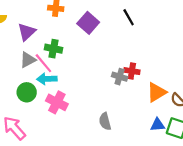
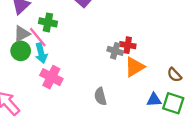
cyan arrow: (47, 79) -> (41, 53), turned -102
green circle: (27, 92) -> (21, 51), moved
orange triangle: (157, 92) -> (135, 67), moved

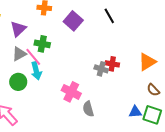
green circle: (21, 51) -> (18, 82), moved
orange triangle: (135, 67) -> (147, 62), moved
pink cross: (51, 77) -> (71, 92), moved

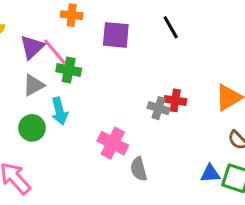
purple square: (73, 21) -> (116, 35), turned -36
pink line: (33, 57) -> (55, 52), moved

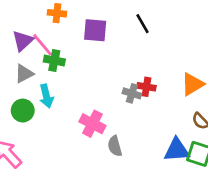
blue triangle: (210, 174) -> (177, 150), size x1.5

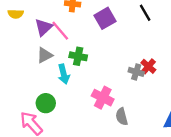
purple square: (95, 30) -> (105, 18), turned -35
green cross: (54, 61) -> (78, 56), moved
red cross: (146, 87) -> (148, 66), turned 32
green circle: (23, 111) -> (46, 103), moved

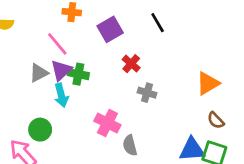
purple triangle: (44, 27) -> (61, 70), moved
red cross: (148, 66) -> (131, 64), moved

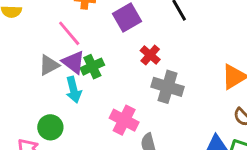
purple triangle: (61, 70) -> (74, 62), turned -40
green cross: (78, 74) -> (92, 67), turned -36
gray cross: (147, 93) -> (168, 87), size x1.5

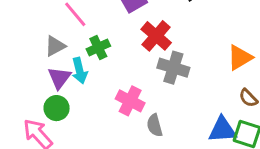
red cross: (150, 55) -> (156, 36), size x1.5
purple triangle: (74, 62) -> (59, 78), moved, turned 30

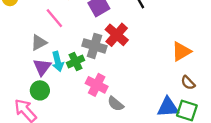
green cross: (98, 47) -> (76, 62), moved
gray cross: (173, 68) -> (94, 46), moved
gray semicircle: (155, 125) -> (116, 104), turned -36

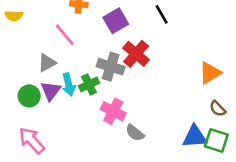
green circle: (40, 90) -> (29, 96), moved

